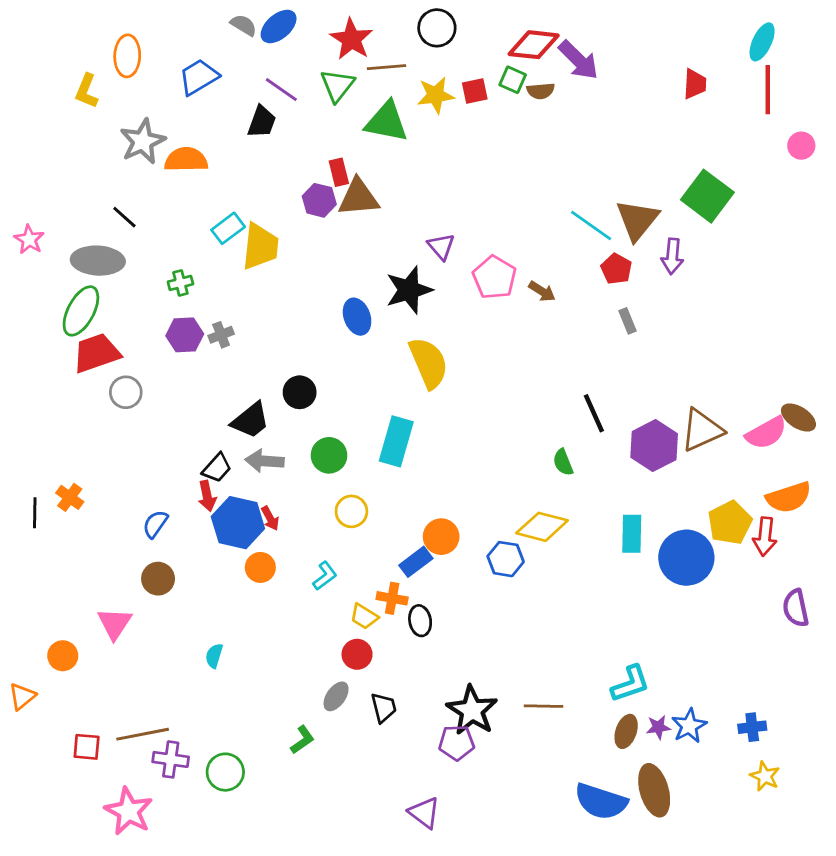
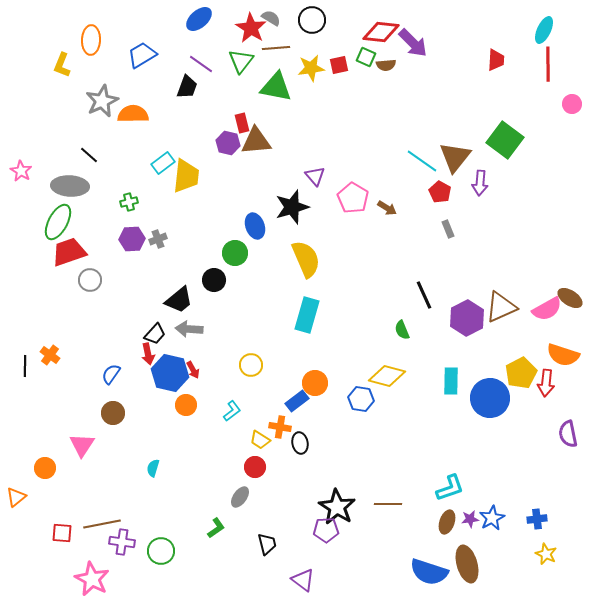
gray semicircle: (244, 25) -> (271, 18), moved
cyan rectangle: (396, 441) -> (307, 315), moved
green circle: (329, 455) -> (235, 253), moved
orange semicircle: (789, 497) -> (563, 355), turned 36
black trapezoid: (384, 708) -> (267, 544), moved

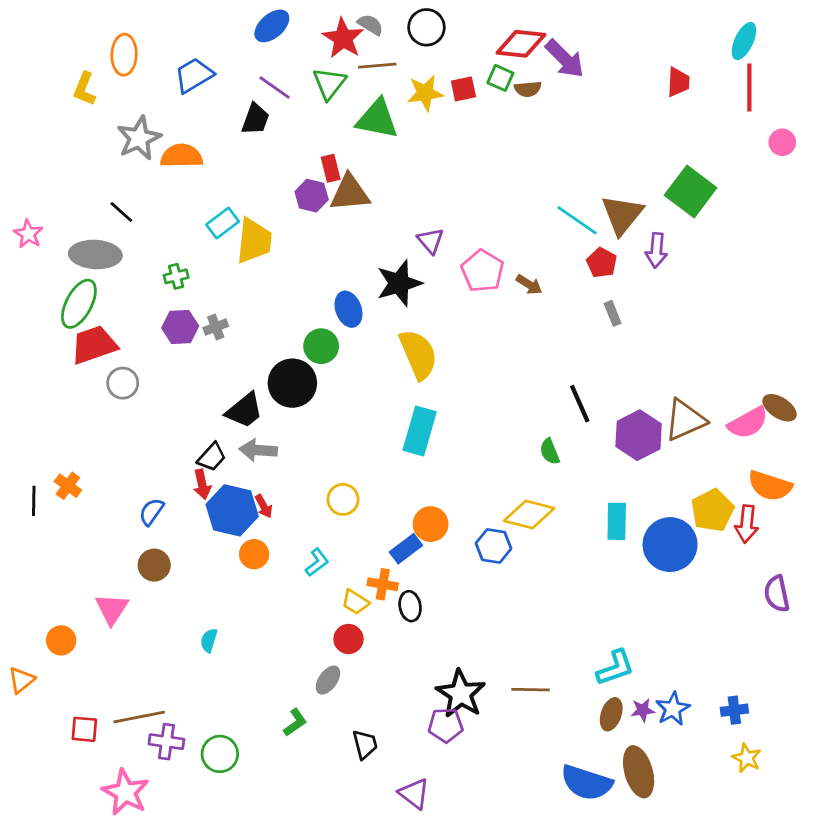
black circle: (214, 280) -> (292, 383), size x1.5

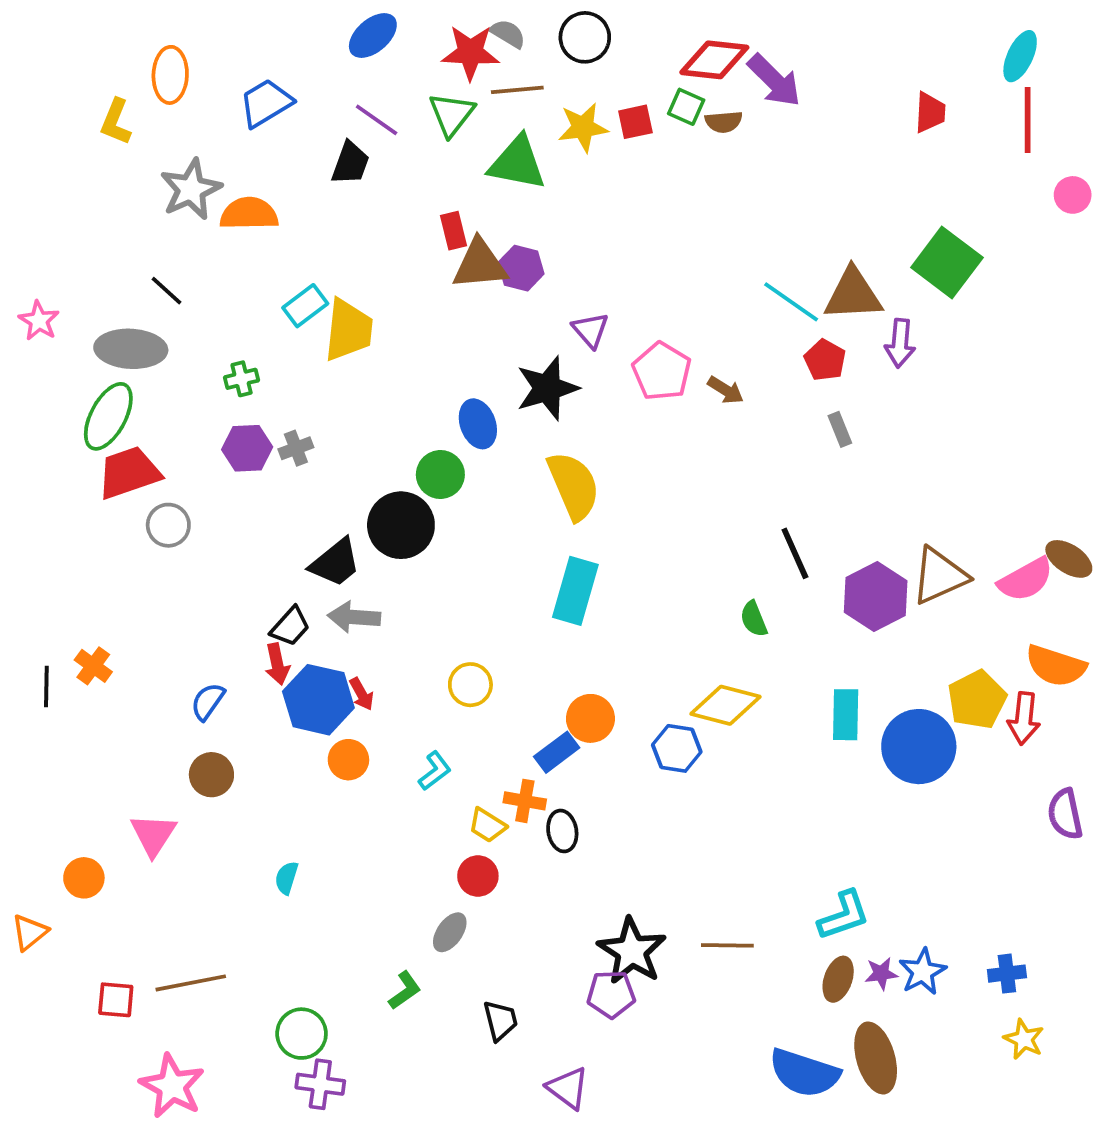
red star: (343, 38) -> (470, 52), turned -30
purple hexagon: (312, 196) -> (521, 268), moved
brown triangle: (622, 215) -> (853, 294), turned 48
purple cross: (166, 742) -> (320, 1084), moved

